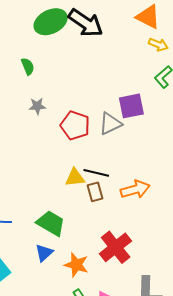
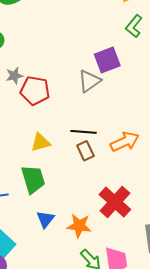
red pentagon: (75, 125) -> (35, 91), moved
yellow triangle: (75, 178) -> (40, 142), moved
green trapezoid: (51, 223) -> (33, 179), moved, turned 52

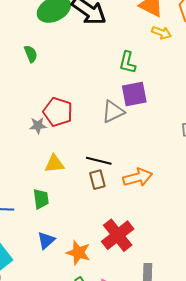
green L-shape: (134, 26) -> (127, 62), moved, turned -35
gray star: (14, 76) -> (38, 126), moved
green trapezoid: (33, 179) -> (41, 199), size x0.7

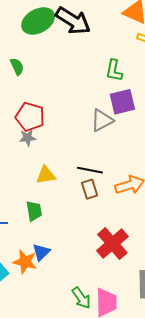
red pentagon: (58, 112) -> (30, 117), moved
orange star: (78, 253) -> (25, 262), moved

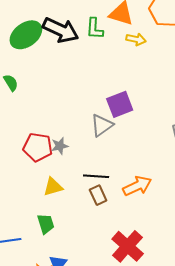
green L-shape: (114, 71) -> (95, 29), moved
red pentagon: (30, 117) -> (38, 147), moved
gray star: (28, 138) -> (60, 146), moved

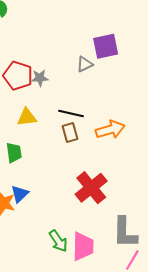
gray triangle: (102, 125) -> (85, 64), size x0.7

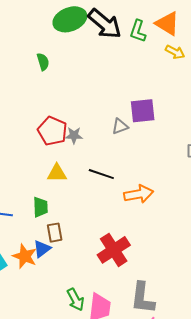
brown rectangle: (70, 132) -> (55, 233), moved

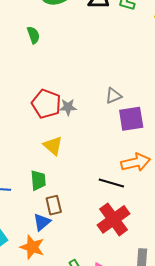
purple square: (143, 111) -> (131, 119), moved
yellow triangle: (57, 173) -> (53, 146), turned 45
black line: (101, 174) -> (111, 183), moved
orange star: (25, 256) -> (32, 247), moved

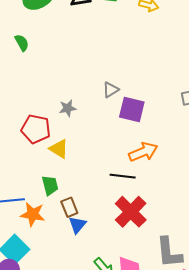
red pentagon: (46, 104) -> (36, 129), moved
purple square: (131, 119) -> (132, 110), turned 32
blue triangle: (42, 222) -> (77, 225), moved
orange star: (32, 247) -> (33, 214), moved

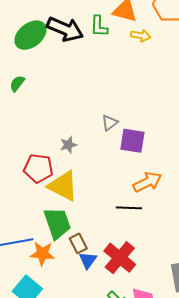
green semicircle: (22, 43) -> (17, 83), turned -108
yellow triangle: (59, 149) -> (63, 186), size x1.6
green trapezoid: (50, 185) -> (57, 223), size x1.6
red cross: (131, 212) -> (120, 258), moved

